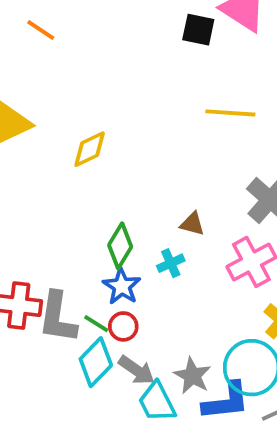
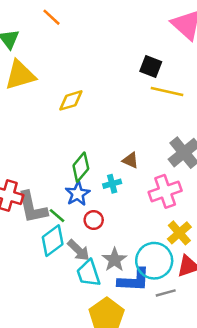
black square: (198, 30) -> (151, 66), moved
gray L-shape: (58, 317) -> (32, 207), turned -30
red circle: (123, 326) -> (94, 220), moved

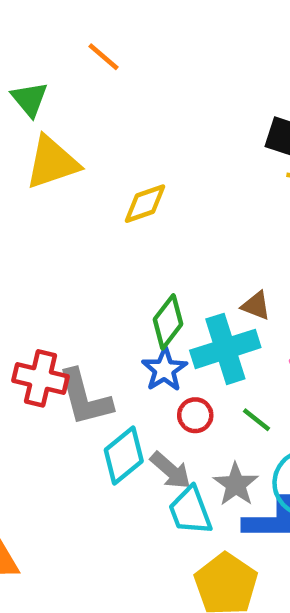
cyan cross: (112, 184) -> (225, 349), size x2.0
green line: (57, 216) -> (257, 420), moved

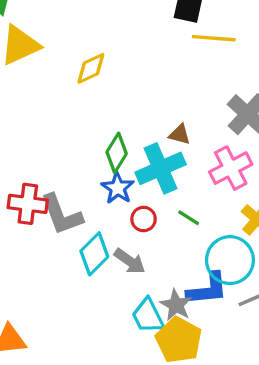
gray star: (236, 484) -> (176, 305), moved
cyan trapezoid: (190, 511) -> (148, 316), moved

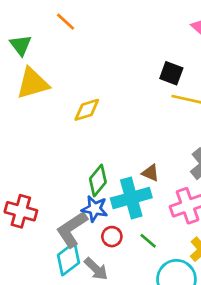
blue star: (118, 188) -> (95, 209), turned -30
gray L-shape: (62, 215) -> (72, 229), moved, turned 69

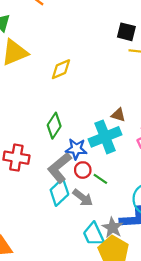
green diamond: (98, 181) -> (54, 126), moved
red circle: (112, 237) -> (83, 170), moved
green line: (148, 241) -> (100, 179), moved

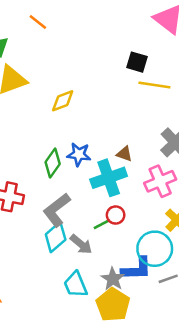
blue star: (76, 149) -> (79, 154), moved
red circle: (83, 170) -> (116, 215), moved
green line: (100, 179) -> (102, 224), turned -64
cyan trapezoid: (94, 234) -> (76, 285), moved

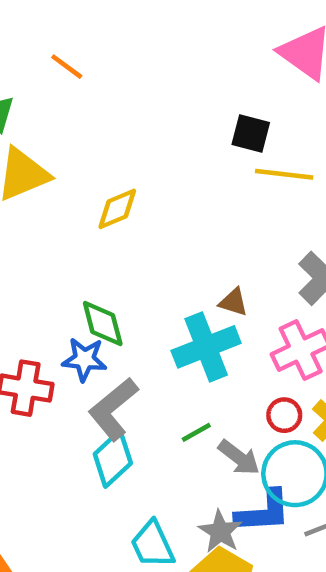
blue star: (79, 154) -> (84, 359), moved
green diamond: (53, 163) -> (103, 323), turned -48
red circle: (116, 215) -> (284, 415), moved
gray arrow: (81, 244) -> (239, 457), moved

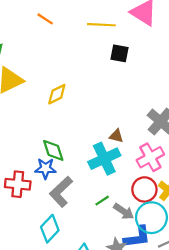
orange line: (67, 67) -> (45, 19), moved
yellow line: (284, 174) -> (101, 25), moved
red circle: (284, 415) -> (144, 189), size x1.5
cyan diamond: (113, 459) -> (50, 229), moved

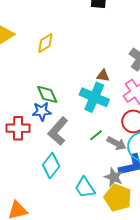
cyan cross: (104, 159) -> (94, 97), turned -36

